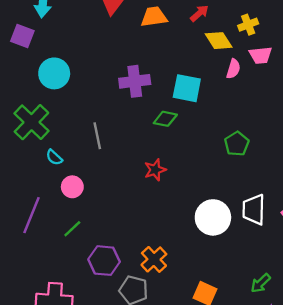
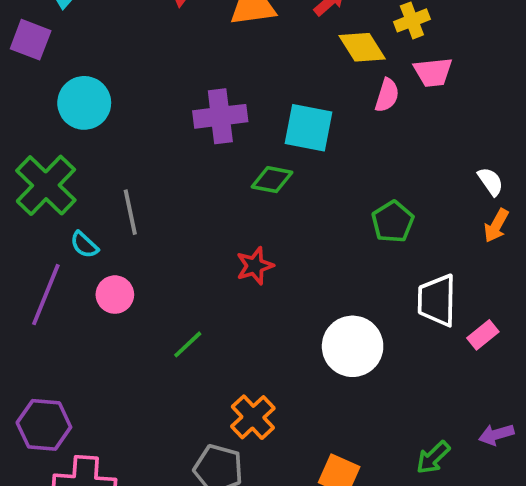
gray line: (97, 136) -> (130, 212), moved
white trapezoid: (254, 209) -> (437, 300), moved
purple line: (31, 215) -> (46, 295), moved
green line: (72, 229) -> (188, 344), moved
purple hexagon: (104, 261) -> (44, 425), moved

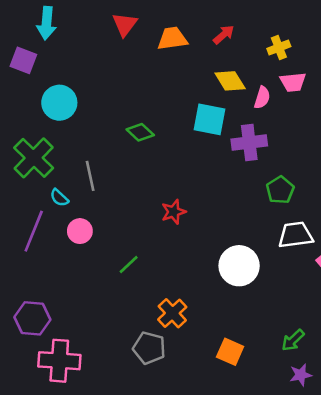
yellow diamond: (362, 47) -> (230, 81), moved
purple cross: (220, 116) -> (249, 142), moved
green diamond: (272, 180) -> (140, 132), moved, turned 32
green pentagon: (393, 222) -> (280, 190), moved
white trapezoid: (437, 300) -> (296, 235), turned 81

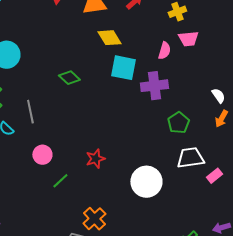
yellow diamond: (230, 81) -> (109, 38), moved
red star: (174, 212) -> (95, 159), moved
pink circle: (80, 231) -> (42, 155), moved

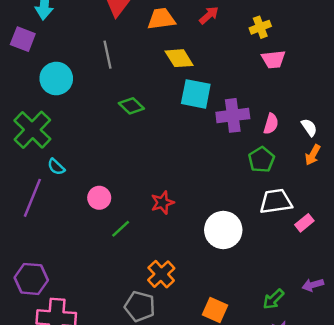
pink semicircle: (164, 51) -> (271, 124), moved
gray line: (30, 112) -> (108, 55), moved

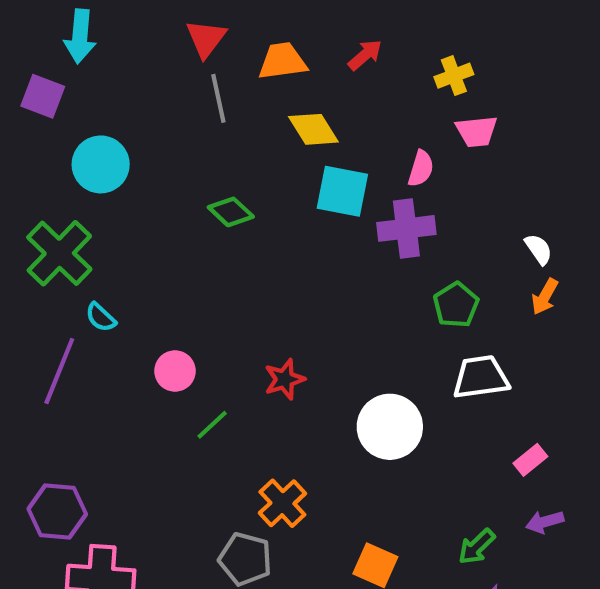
gray line: (108, 55) -> (218, 98), moved
pink semicircle: (271, 124) -> (421, 169), moved
pink rectangle: (304, 223) -> (530, 460), moved

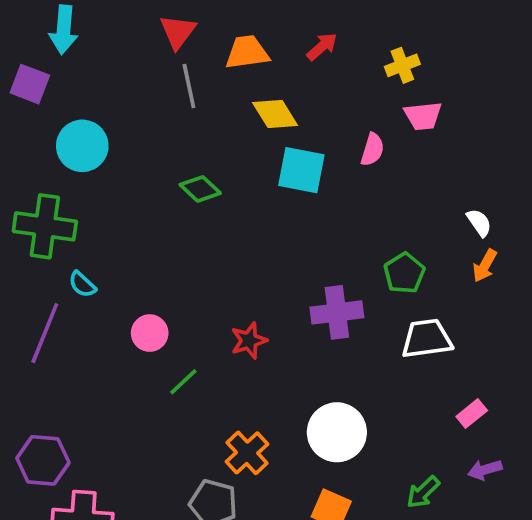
purple cross: (406, 228) -> (337, 312), moved
green cross: (59, 253) -> (45, 226), turned -36
white circle: (390, 427) -> (337, 432), moved

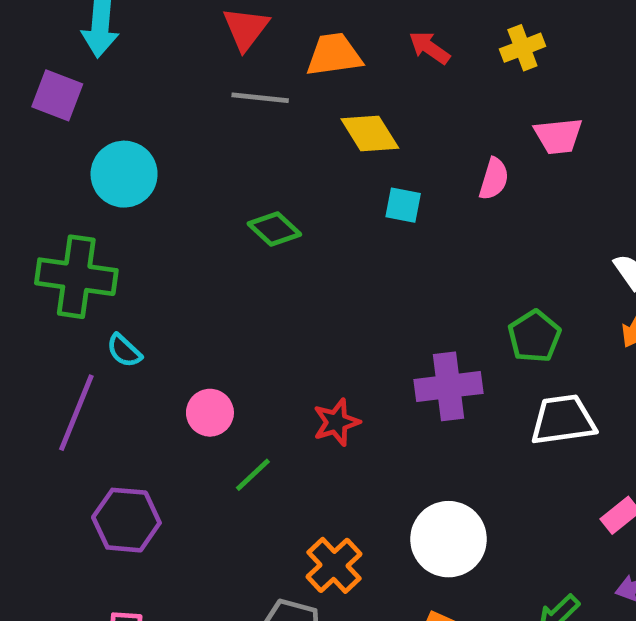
red arrow: (322, 47) -> (429, 48), turned -104
yellow cross: (402, 65) -> (522, 48), moved
gray line: (189, 86) -> (260, 98), turned -72
cyan square: (301, 170) -> (403, 205), size x0.6
purple hexagon: (43, 460) -> (126, 520), moved

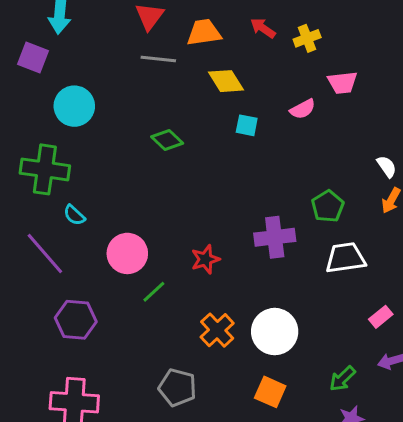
yellow cross: (522, 48) -> (307, 38), moved
pink semicircle: (494, 179) -> (303, 109), turned 45
purple line: (76, 413) -> (45, 253), turned -63
pink circle: (210, 413) -> (127, 253), size x1.4
orange cross: (334, 565) -> (217, 330), moved

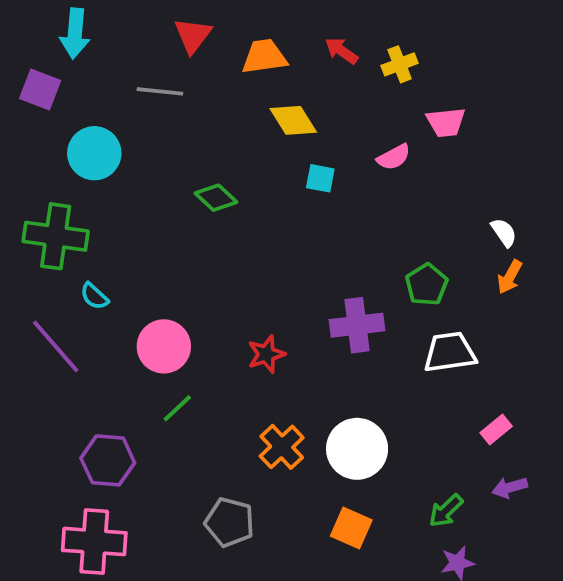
gray line: (158, 59) -> (160, 91), moved
green line: (154, 292) -> (177, 408), moved
purple hexagon: (76, 320) -> (108, 460), moved

